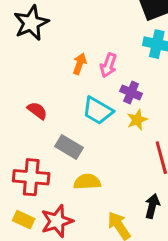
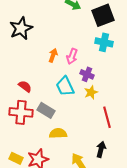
cyan trapezoid: (98, 111) -> (65, 86), turned 35
red cross: (31, 177) -> (21, 112), moved

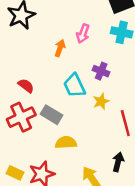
pink arrow: (72, 56) -> (83, 34), moved
yellow star: (91, 92) -> (101, 101), moved
red cross: (21, 112) -> (21, 117), turned -30

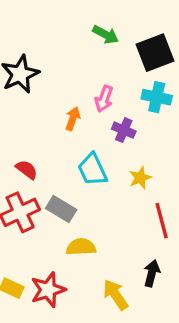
purple cross: (101, 71) -> (124, 130), moved
yellow star: (101, 101) -> (140, 178), moved

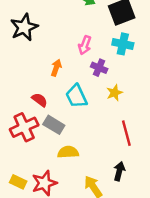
orange arrow: (73, 119) -> (56, 68), moved
red semicircle: (27, 170) -> (40, 100), moved
yellow star: (140, 178) -> (114, 93), moved

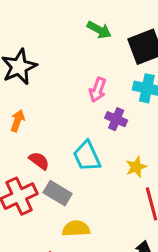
orange arrow: (56, 68) -> (18, 121), moved
yellow star: (114, 93) -> (136, 167), moved

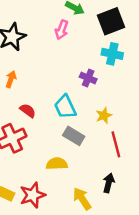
pink arrow: (98, 90) -> (62, 30), moved
gray rectangle: (58, 193) -> (74, 136), moved

